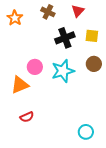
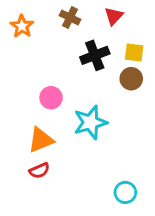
brown circle: (94, 64) -> (131, 79), moved
cyan star: (63, 71) -> (90, 122), moved
orange triangle: (20, 85) -> (41, 140), moved

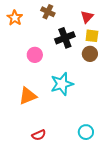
red triangle: (114, 16) -> (87, 17), moved
pink circle: (51, 98) -> (35, 55), moved
red semicircle: (39, 171) -> (39, 135), moved

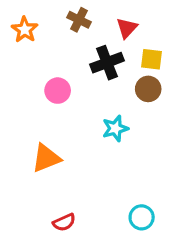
red triangle: (87, 17) -> (127, 28), moved
cyan star: (62, 84) -> (115, 128), moved, size x0.7

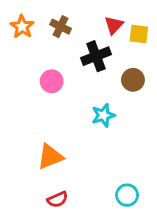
brown cross: (79, 20) -> (61, 27), moved
yellow square: (151, 59) -> (139, 34), moved
orange triangle: (46, 158) -> (50, 157), moved

